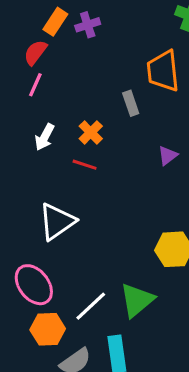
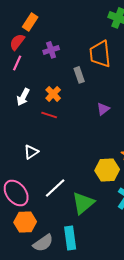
purple cross: (88, 25) -> (51, 50), moved
white triangle: (57, 222) -> (31, 152), size x0.6
white line: (91, 306) -> (55, 188), moved

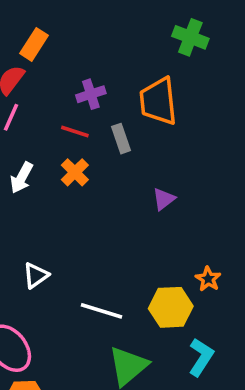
purple cross: (51, 50) -> (91, 94), moved
red line: (49, 115) -> (75, 131), moved
white line: (55, 188) -> (102, 311), moved, turned 60

